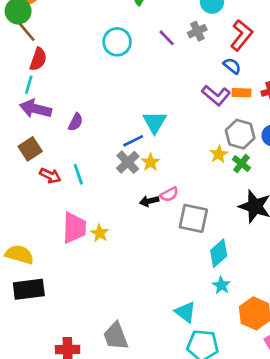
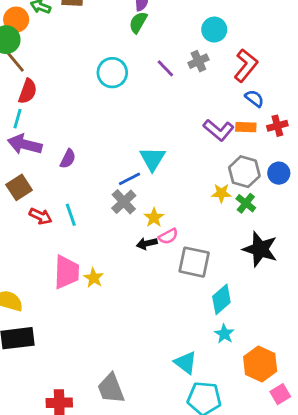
blue semicircle: (232, 66) -> (254, 98), moved
yellow star: (219, 154) -> (221, 193), turned 30
yellow star: (151, 162) -> (154, 218), moved

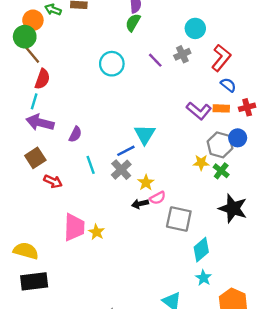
blue circle: (279, 173) -> (238, 138), moved
cyan line: (71, 215) -> (91, 165), moved

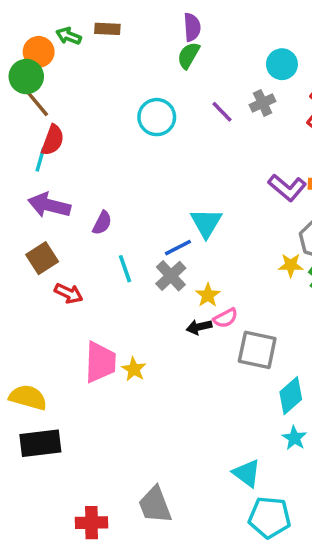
cyan line: (34, 101) -> (40, 159), moved

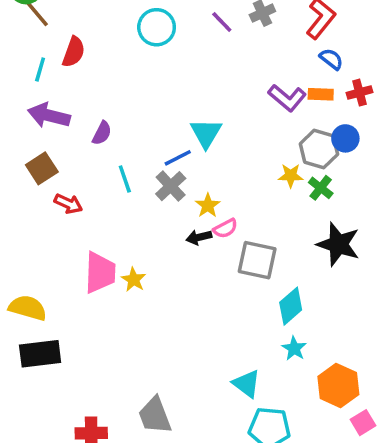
red semicircle: (53, 140) -> (74, 52), moved

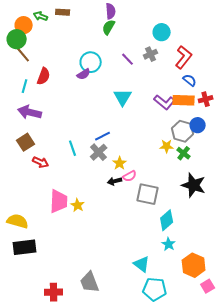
orange rectangle: (321, 94) -> (184, 100), size x1.5
purple semicircle: (102, 133) -> (84, 74), moved, turned 32
cyan triangle: (206, 133) -> (123, 97), moved

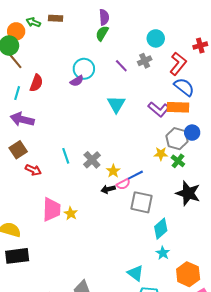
blue semicircle: (190, 80) -> (184, 87), size x1.5
red cross: (206, 99) -> (200, 46), moved
blue line: (103, 136) -> (135, 175), moved

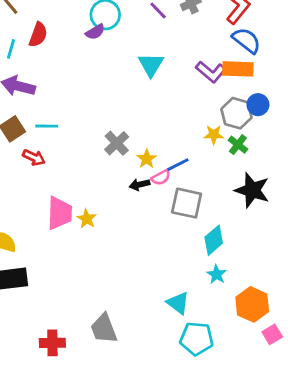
cyan line: (66, 156) -> (47, 126), moved, turned -70

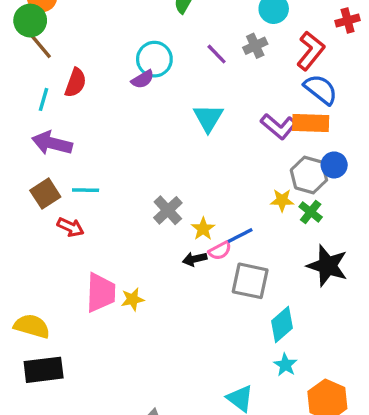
yellow star: (87, 219) -> (133, 299), turned 30

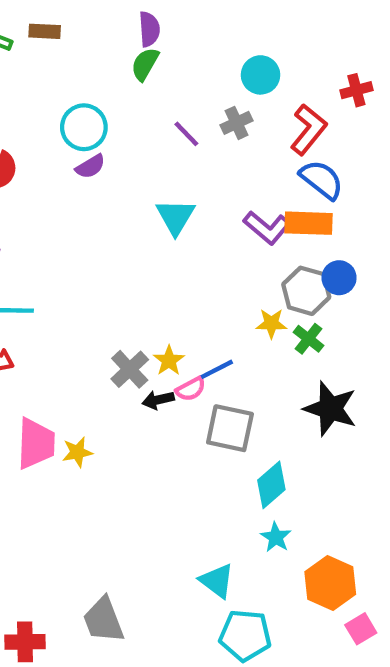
cyan circle: (154, 59) -> (84, 127), moved
gray cross: (168, 210) -> (130, 369), moved

